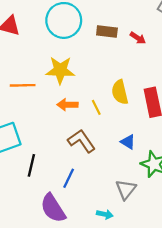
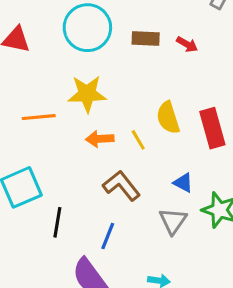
gray triangle: (126, 189) -> (173, 221), moved

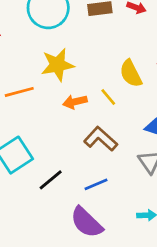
black line: (57, 222) -> (51, 180), turned 50
blue line: (108, 236) -> (96, 184), turned 55

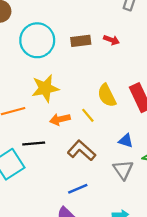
black line: (51, 180) -> (34, 144), moved, turned 35

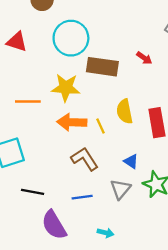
brown rectangle: (81, 41) -> (102, 67), moved, size x1.5
orange arrow: (60, 119) -> (72, 122), size x1.4
black line: (34, 144) -> (33, 192), moved
blue line: (78, 189) -> (82, 197), moved

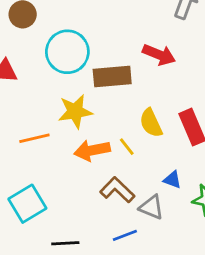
red arrow: (144, 58) -> (159, 55), size x1.6
gray triangle: (120, 189) -> (151, 207), moved, turned -35

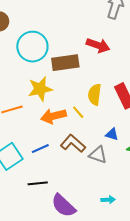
yellow semicircle: (151, 123) -> (95, 94), turned 35
blue line: (125, 235) -> (40, 149), moved

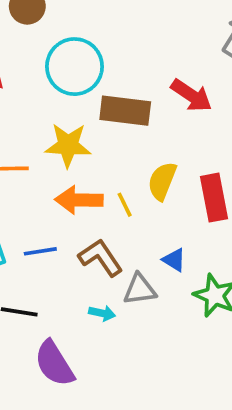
gray triangle: (98, 155) -> (140, 289), turned -42
cyan arrow: (108, 200) -> (102, 313), moved

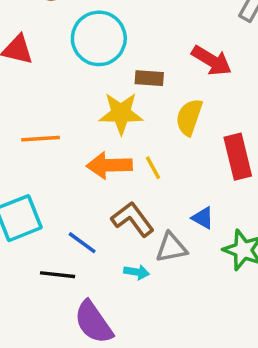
brown rectangle: (125, 111) -> (149, 78), size x0.6
yellow star: (68, 145) -> (121, 113), moved
yellow semicircle: (162, 181) -> (189, 117), moved
blue line: (40, 251) -> (82, 243), moved, turned 48

